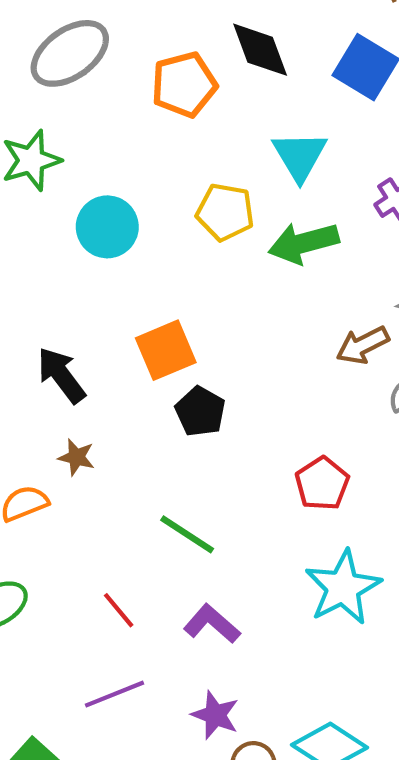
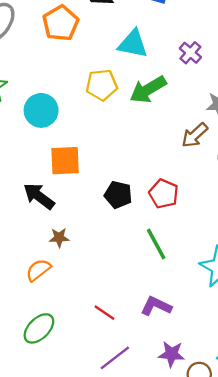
cyan triangle: (300, 156) -> (133, 44), turned -32
orange square: (166, 350) -> (65, 161), moved, turned 36
red pentagon: (322, 484) -> (164, 194), moved
green line: (187, 534) -> (156, 244), moved, turned 44

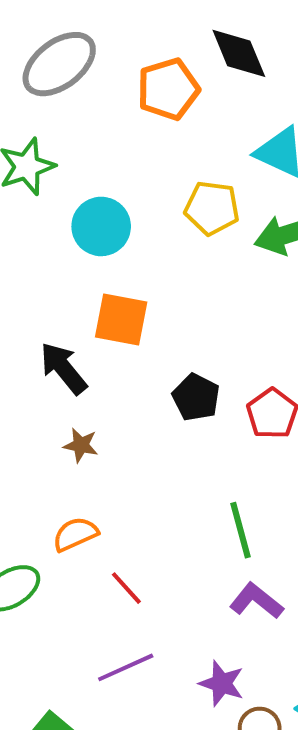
green line: (156, 244) -> (240, 530), moved
orange semicircle: (38, 270) -> (75, 534), moved
purple L-shape: (156, 306) -> (256, 601), moved

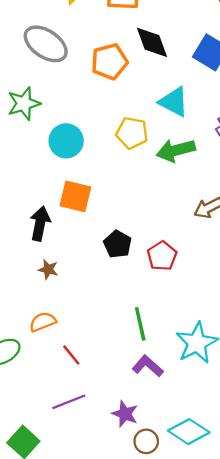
gray ellipse: (59, 64) -> (46, 44), turned 69
black arrow: (63, 368) -> (40, 224), turned 48

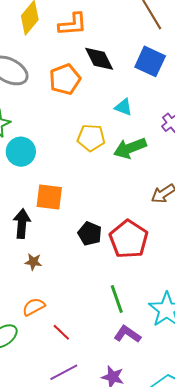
cyan triangle: (174, 102) -> (123, 107), size x0.7
cyan circle: (66, 141) -> (21, 152), moved
red pentagon: (162, 256) -> (129, 239), size x1.5

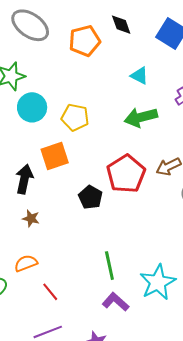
black diamond: (99, 59) -> (121, 25), size x0.7
yellow pentagon: (91, 138) -> (75, 117), moved
orange square: (49, 197) -> (55, 156), turned -32
red pentagon: (129, 239) -> (126, 174), moved

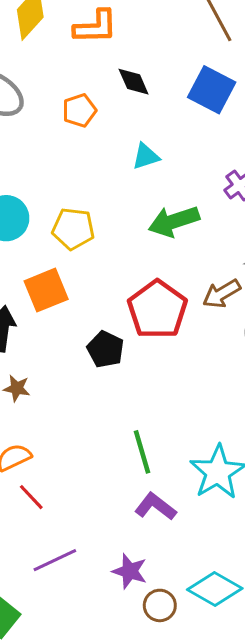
orange pentagon: (85, 41) -> (79, 110), size x0.7
cyan triangle: (139, 76) -> (146, 156), moved, turned -42
red line: (50, 292) -> (31, 497), moved

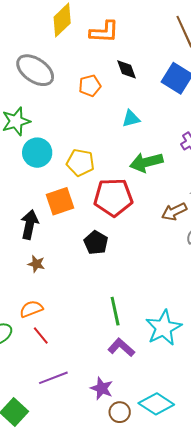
red pentagon: (157, 310) -> (113, 197), moved, turned 30

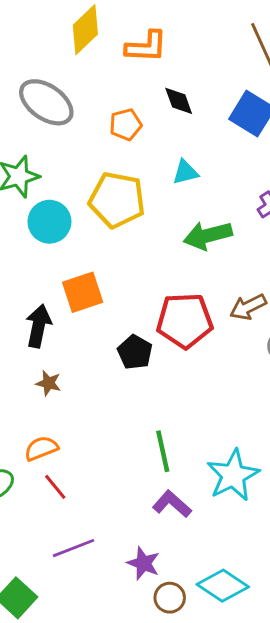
yellow pentagon: (80, 162) -> (117, 200), moved, size x1.4
red pentagon: (113, 197) -> (185, 321), moved

